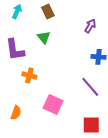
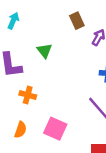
brown rectangle: (48, 11) -> (77, 21), moved
orange semicircle: (16, 113) -> (20, 130), moved

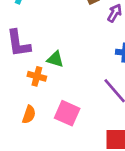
green triangle: (44, 51) -> (55, 59), moved, turned -35

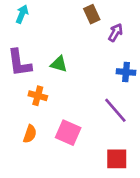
green triangle: (55, 59) -> (59, 64), moved

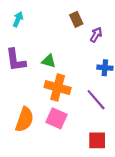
orange cross: (38, 96) -> (58, 88), moved, size x1.6
orange semicircle: (30, 134) -> (25, 119), size x1.6

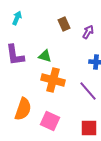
brown rectangle: (76, 19) -> (64, 24), moved
pink square: (56, 118) -> (50, 121), moved

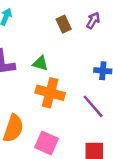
purple arrow: (88, 32) -> (93, 20), moved

